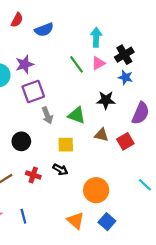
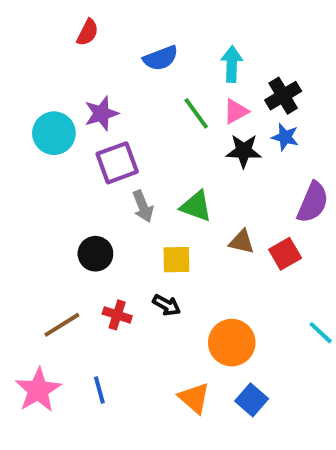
blue semicircle: (44, 30) -> (161, 58), moved
black star: (106, 100) -> (244, 151), moved

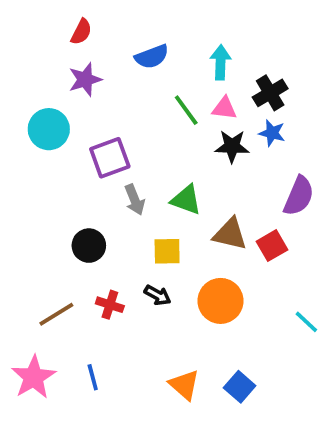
pink triangle: (236, 111) -> (224, 108), turned 36
purple star: (101, 113) -> (85, 80), moved
brown triangle: (242, 242) -> (230, 234), size x1.4
orange circle: (232, 343) -> (221, 301), moved

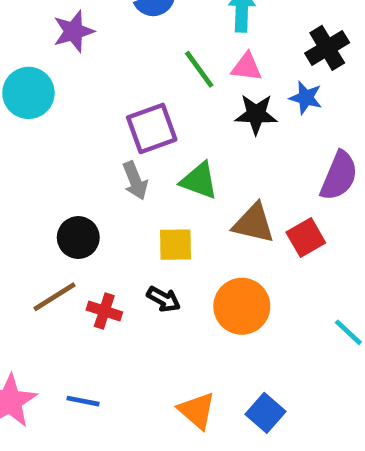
black cross: (270, 93) -> (327, 48), moved
purple square: (110, 158) -> (152, 128), moved
brown line: (56, 314) -> (55, 297), moved
blue line: (93, 377) -> (83, 401), turned -64

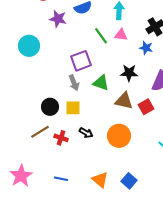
purple star: (74, 31) -> (58, 19), moved, turned 30
black star: (256, 114) -> (129, 73), moved
yellow square: (175, 245) -> (73, 108), moved
blue line: (83, 401) -> (61, 179), moved

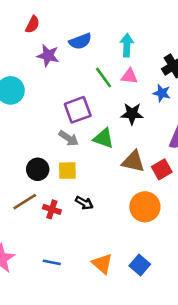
black star: (129, 73) -> (132, 114), moved
gray arrow: (74, 83) -> (69, 138), turned -35
orange circle: (119, 136) -> (145, 207), moved

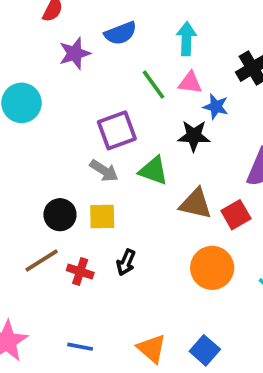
purple star: (48, 56) -> (75, 53), turned -30
blue star: (162, 93) -> (216, 107), moved
black arrow: (84, 203) -> (126, 262), turned 84

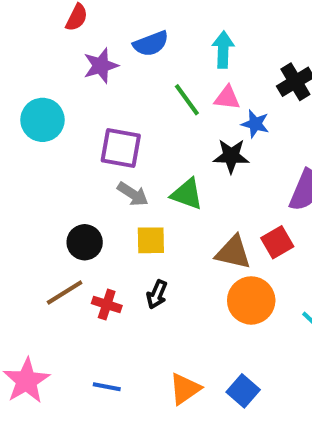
purple square: (117, 130) -> (121, 148), moved, turned 30
brown triangle: (196, 204) -> (233, 252), moved
yellow square: (102, 217) -> (151, 240), moved
orange triangle: (152, 349) -> (185, 389), turned 44

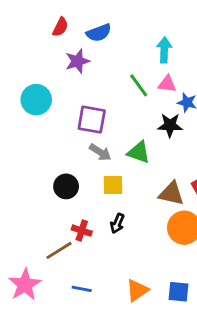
blue semicircle: (151, 44) -> (99, 33), moved
brown line: (65, 292) -> (59, 250), moved
blue square: (243, 391) -> (178, 292), turned -35

